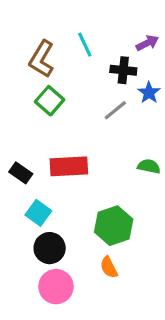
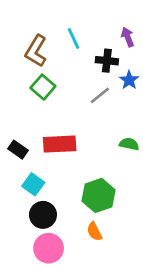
purple arrow: (147, 43) -> (128, 37), turned -84

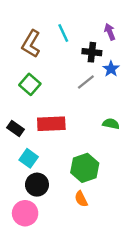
green square: (43, 87) -> (30, 84), moved
pink circle: (49, 248) -> (25, 213), moved

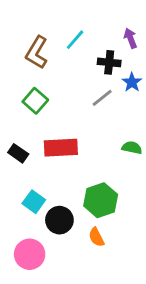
cyan line: (63, 33) -> (75, 40), turned 66
cyan square: (29, 158) -> (34, 202), moved
black circle: (37, 185) -> (59, 220), moved

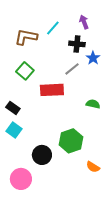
purple arrow: (130, 38) -> (84, 22), moved
brown L-shape: (37, 52) -> (26, 37), turned 70
red rectangle: (61, 148) -> (52, 90), moved
cyan square: (34, 202) -> (14, 130), moved
orange semicircle: (96, 237) -> (93, 167), moved, turned -32

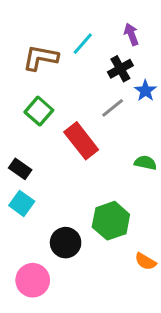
black cross: (77, 44) -> (120, 69), turned -35
red rectangle: (52, 90) -> (81, 141), turned 55

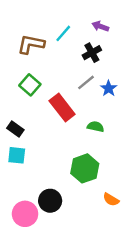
purple arrow: (131, 34) -> (100, 26), turned -49
blue star: (145, 91) -> (109, 88), moved
green semicircle: (145, 163) -> (96, 127), moved
cyan square: (22, 203) -> (17, 155), turned -30
black circle: (66, 243) -> (50, 201), moved

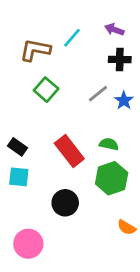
black cross: (92, 53) -> (120, 60), moved, turned 30
green square: (30, 85) -> (46, 90), moved
red rectangle: (62, 108) -> (69, 151), moved
green hexagon: (85, 168) -> (112, 178), moved
black circle: (50, 201) -> (65, 203), moved

